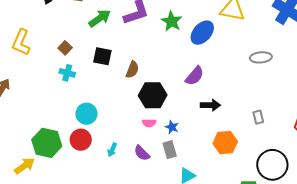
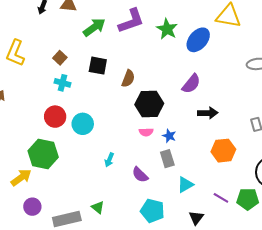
red circle: (81, 140) -> (55, 117), moved
purple semicircle: (142, 153) -> (140, 175), moved

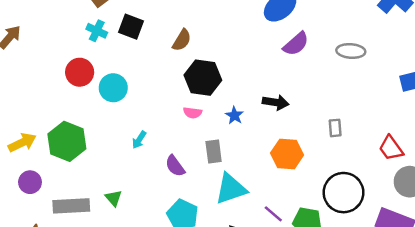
black square: (98, 66) -> (131, 27), moved
purple semicircle: (191, 84) -> (296, 44), moved
blue star: (169, 136) -> (234, 115), moved
green hexagon: (43, 154) -> (67, 141), moved
cyan triangle: (185, 185) -> (231, 189), size x1.5

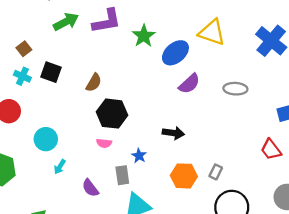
cyan circle: (113, 88) -> (46, 139), moved
blue star: (234, 115) -> (139, 156), moved
gray rectangle: (335, 128) -> (216, 172), moved, turned 32
red trapezoid: (391, 148) -> (271, 150), moved

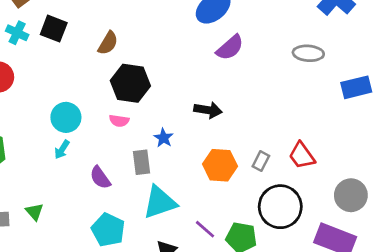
gray ellipse: (235, 89) -> (308, 53), moved
cyan circle: (46, 139) -> (66, 117), moved
red trapezoid: (271, 150) -> (302, 156), moved

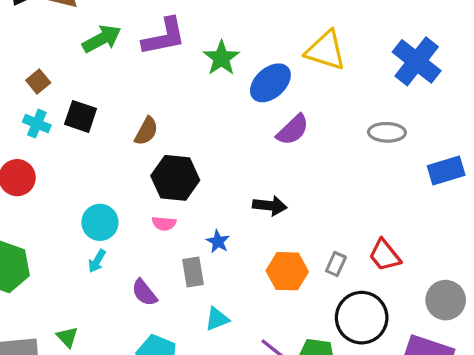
cyan triangle: (160, 202) -> (217, 319), size x0.6

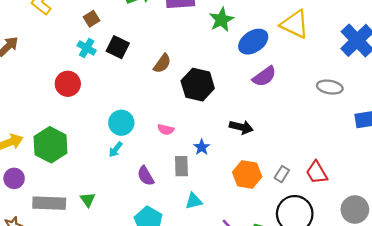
black hexagon: (175, 178) -> (198, 85), moved

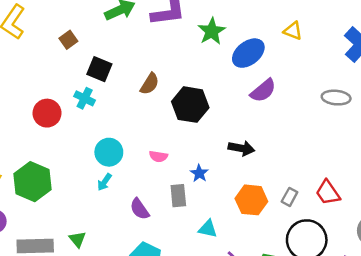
yellow triangle: (295, 24) -> (293, 31), size x0.6
cyan cross: (87, 48) -> (85, 98), moved
cyan triangle: (194, 201) -> (208, 229), moved, turned 30

